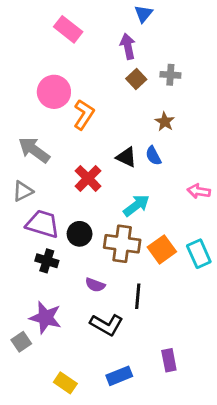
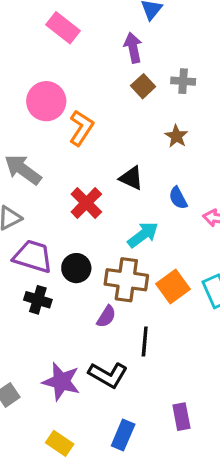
blue semicircle: (153, 156) -> (178, 198), moved
purple semicircle: (95, 285) -> (106, 316), moved, turned -78
purple star: (45, 318) -> (61, 382), moved
blue rectangle: (119, 376) -> (123, 435), turned -45

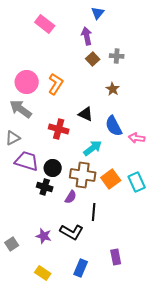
pink circle: (46, 101) -> (27, 82), moved
blue semicircle: (178, 198) -> (114, 126), size x1.5
red cross: (86, 203) -> (59, 129), turned -30
black cross: (38, 300) -> (45, 187), moved
purple star: (61, 382) -> (44, 236), size x0.7

